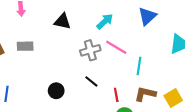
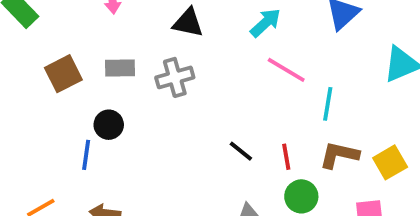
gray cross: (90, 50) -> (175, 77), moved
black line: (91, 81) -> (241, 151), moved
black circle: (56, 91) -> (109, 125), moved

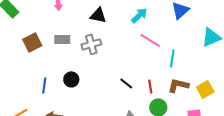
black circle: (109, 125) -> (71, 79), moved

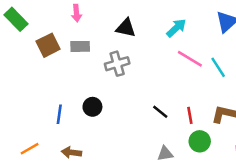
gray rectangle: (62, 39) -> (80, 46), moved
brown square: (32, 42) -> (48, 45), moved
cyan line: (172, 58) -> (218, 67), moved, turned -42

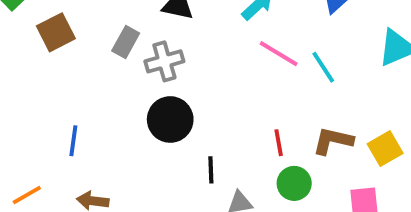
gray rectangle: (80, 46) -> (126, 42), moved, turned -60
black circle: (92, 107) -> (170, 119), moved, size x1.5
black line: (160, 112) -> (211, 170), moved, turned 49

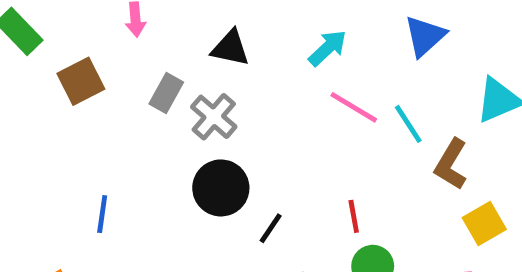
gray cross: (164, 61) -> (214, 117), turned -33
brown L-shape: (333, 141) -> (451, 164), moved, turned -72
black line: (211, 170) -> (271, 228), moved, turned 36

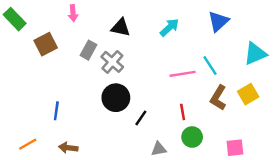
pink line: (354, 107) -> (183, 74), moved, turned -40
brown L-shape: (451, 164) -> (218, 98), moved
yellow square: (484, 224) -> (248, 94), moved

